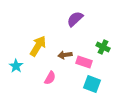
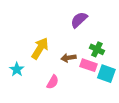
green cross: (103, 47) -> (97, 49), moved
cyan square: (92, 84) -> (106, 74), moved

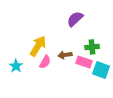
green cross: (97, 49) -> (92, 47), turned -32
pink semicircle: (53, 82) -> (45, 62), moved

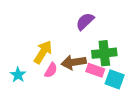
green cross: (92, 47) -> (104, 53), size x1.5
brown arrow: (65, 55) -> (74, 62), size x1.5

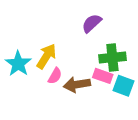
brown arrow: (74, 62) -> (77, 84), moved
cyan star: (18, 75) -> (18, 64), moved, size x1.5

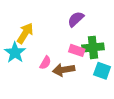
yellow arrow: (46, 56) -> (25, 33), moved
pink rectangle: (103, 76) -> (77, 50), moved

